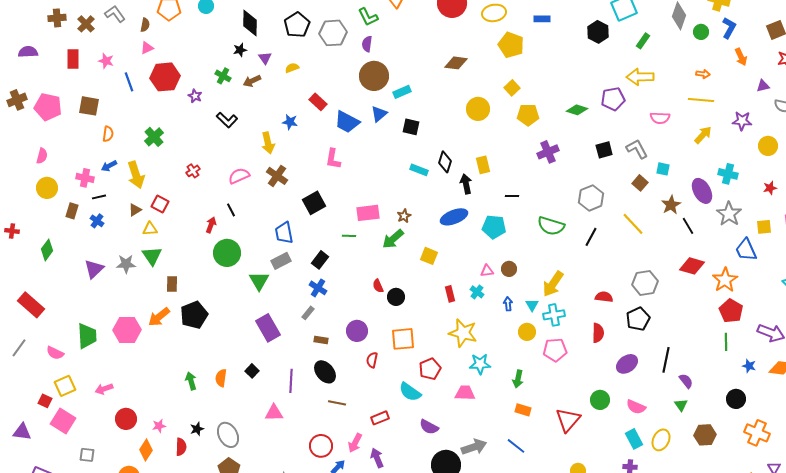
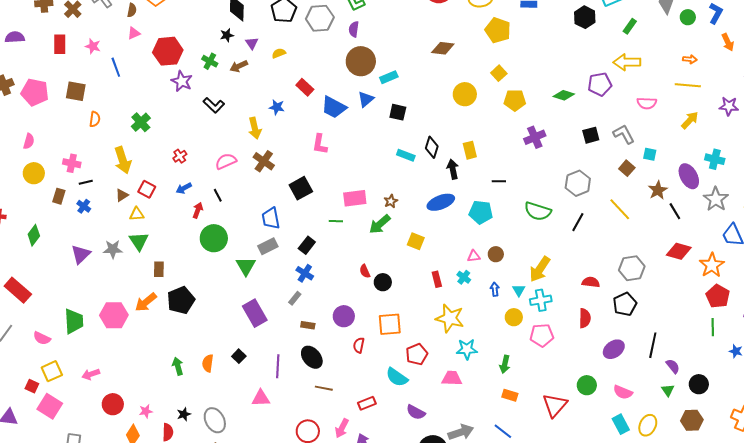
red hexagon: (165, 77) -> (168, 51), moved
purple star: (195, 96) -> (182, 81), size x1.5
blue arrow: (109, 166) -> (184, 188), moved
black circle: (736, 399) -> (699, 384), moved

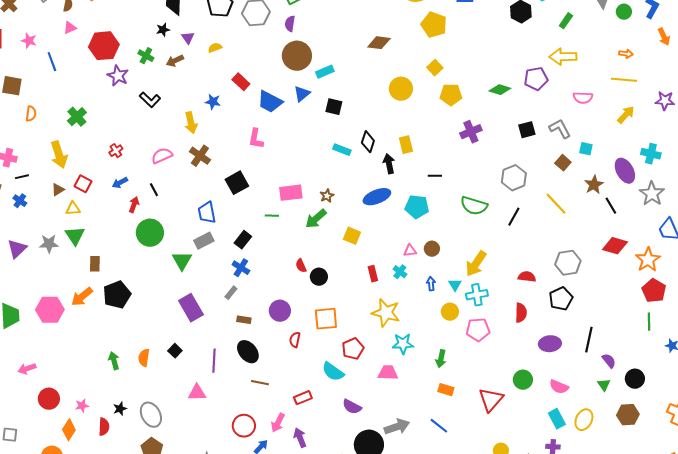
purple ellipse: (614, 349) -> (550, 344), turned 30

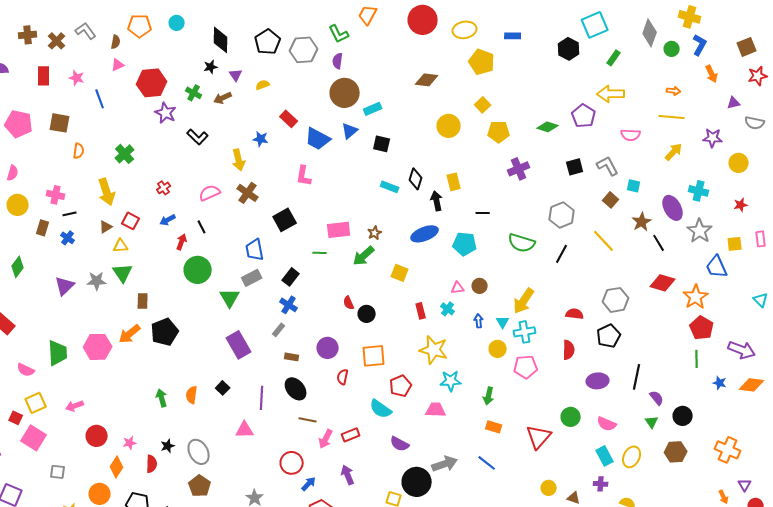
purple pentagon: (536, 79) -> (584, 116), turned -30
pink arrow: (278, 423) -> (326, 439), moved

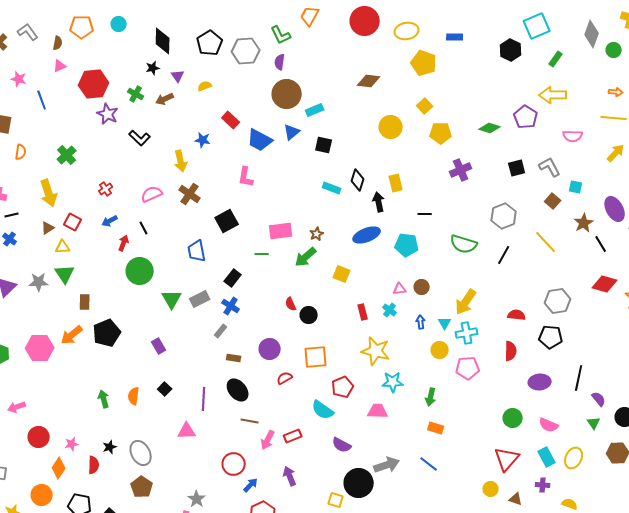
gray rectangle: (252, 278) -> (200, 299), moved
black pentagon: (609, 336) -> (551, 337), turned 30
purple rectangle: (239, 345) -> (159, 346), moved, size x0.6
red semicircle: (343, 377) -> (285, 378), turned 49
red triangle: (539, 437) -> (507, 459), moved

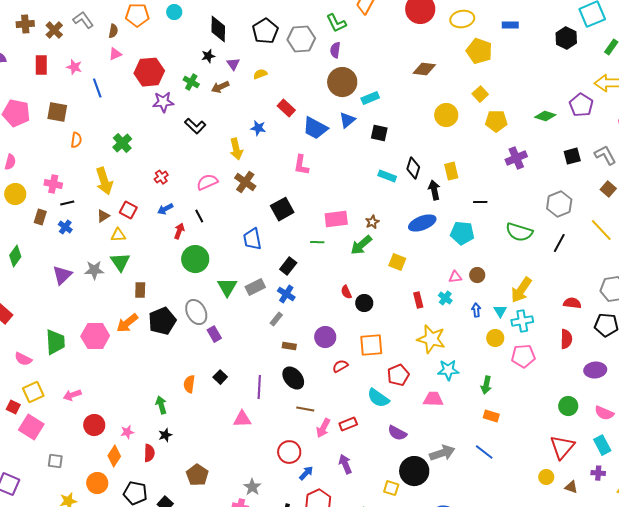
purple star: (108, 114) -> (163, 102), turned -30
green arrow: (104, 399) -> (161, 405), moved
gray ellipse: (141, 453) -> (196, 312), moved

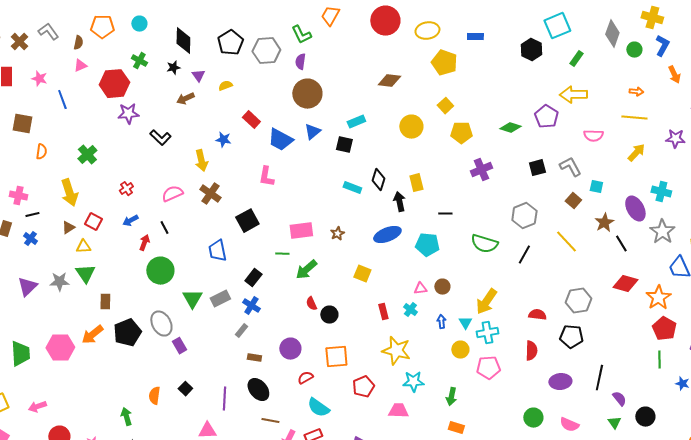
green cross: (191, 82) -> (139, 61), moved
cyan rectangle: (370, 98) -> (356, 122), moved
green arrow: (361, 245) -> (306, 270), moved
cyan semicircle: (378, 398) -> (318, 408), moved

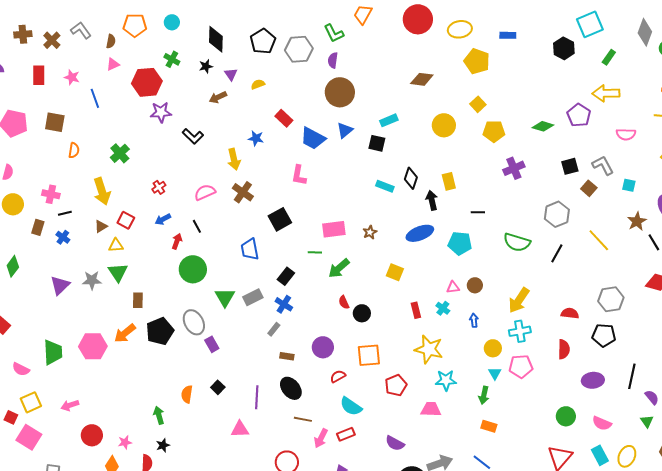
brown square: (573, 201) -> (589, 188), moved
cyan triangle: (465, 323) -> (495, 373), moved

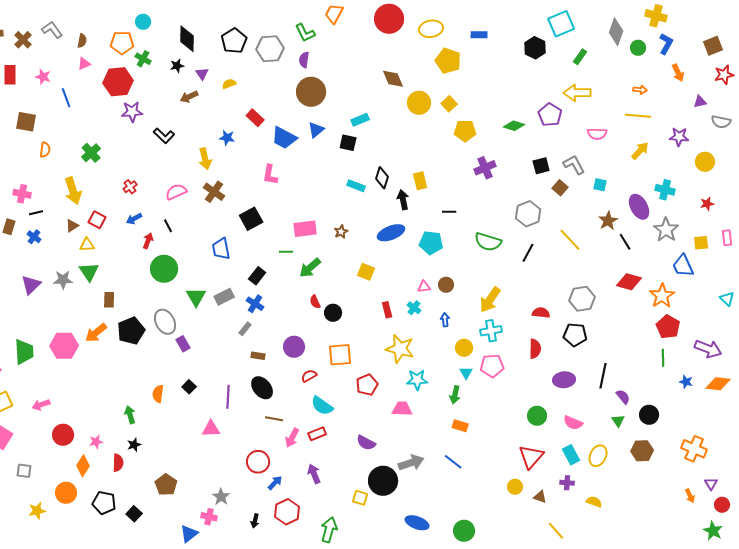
orange pentagon: (135, 25) -> (122, 43), moved
brown diamond: (422, 79) -> (393, 79), turned 60
yellow circle: (444, 125) -> (419, 103), moved

